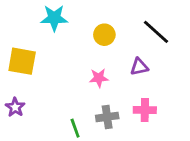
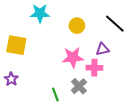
pink star: (99, 78) -> (73, 57), size x1.5
pink cross: (145, 110) -> (94, 68), moved
gray cross: (107, 117) -> (79, 86), turned -35

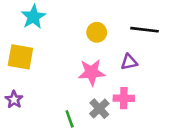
cyan star: (40, 13) -> (33, 17), moved, turned -30
black line: (115, 24) -> (145, 30), turned -35
pink cross: (94, 68) -> (124, 98), moved

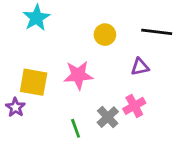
yellow square: (20, 57) -> (34, 82), moved
pink star: (92, 72) -> (78, 75), moved
pink cross: (124, 98) -> (134, 106), turned -30

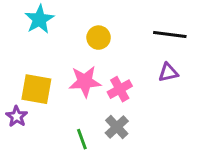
yellow circle: (105, 35) -> (99, 38), moved
purple triangle: (140, 67) -> (168, 72), moved
pink cross: (134, 106) -> (120, 89), moved

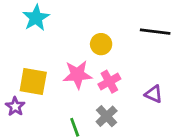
yellow circle: (99, 38) -> (101, 44), moved
purple triangle: (168, 72) -> (154, 94), moved, turned 36

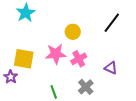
black line: (155, 32) -> (112, 23), turned -60
gray cross: (107, 116) -> (86, 87), moved

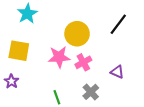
yellow circle: (73, 32) -> (77, 34), size x1.5
yellow square: (24, 59) -> (19, 51), moved

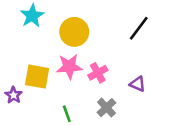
yellow circle: (77, 34) -> (74, 32), moved
yellow square: (19, 51) -> (37, 77), moved

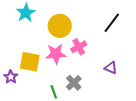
pink cross: (98, 73) -> (79, 47), moved
gray cross: (106, 108) -> (74, 83), moved

